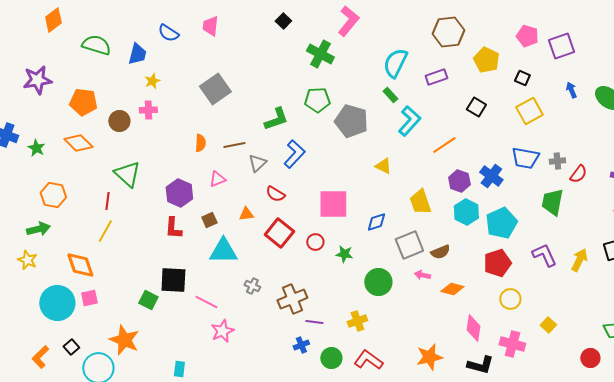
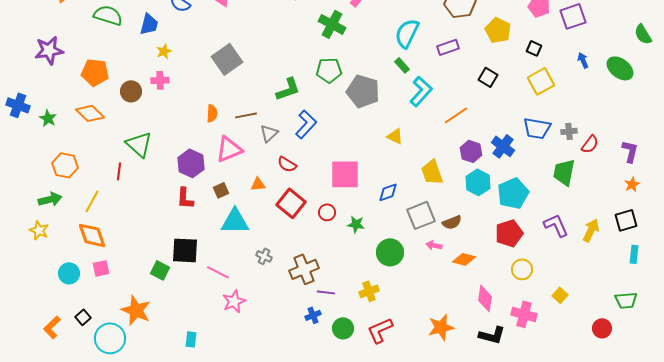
pink triangle: (217, 179) -> (229, 149), size x1.6
yellow line: (105, 231) -> (92, 201), moved
cyan circle: (57, 303) -> (69, 273), size x0.6
red L-shape: (368, 360) -> (380, 330), turned -60

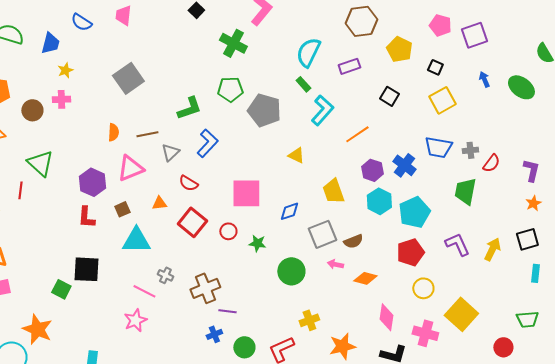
pink line: (218, 272) -> (144, 291), moved
yellow cross: (369, 291) -> (309, 320), moved
yellow square: (560, 295) -> (461, 314), size x2.0

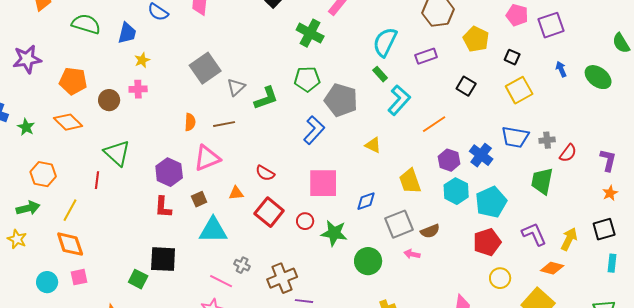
blue L-shape: (207, 143) -> (314, 130), moved
gray triangle: (170, 152) -> (236, 87), moved
green star: (257, 243) -> (334, 233), size x1.5
orange diamond: (365, 278) -> (552, 268), moved

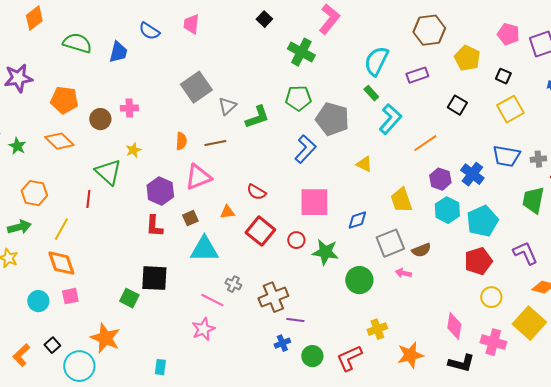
yellow star: (142, 60) -> (133, 150), moved

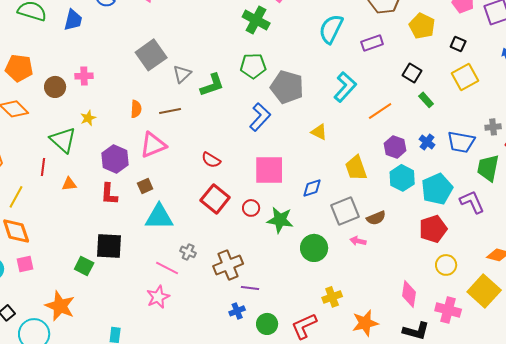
green rectangle: (371, 93) -> (426, 100), moved
blue trapezoid: (506, 156) -> (461, 142), moved
blue cross: (472, 174) -> (427, 142), size x0.7
orange triangle: (227, 212) -> (69, 184), moved
purple L-shape: (525, 253) -> (472, 202), moved

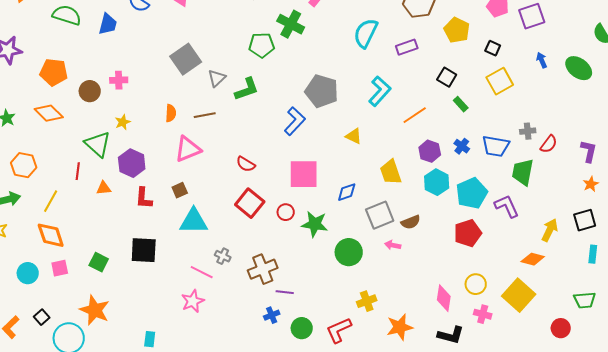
green pentagon: (253, 66) -> (262, 45), moved
purple hexagon: (115, 159) -> (132, 163), moved
yellow circle: (446, 265) -> (476, 284), moved
green square: (84, 266) -> (99, 262), moved
pink cross: (448, 310) -> (483, 314), size x0.7

